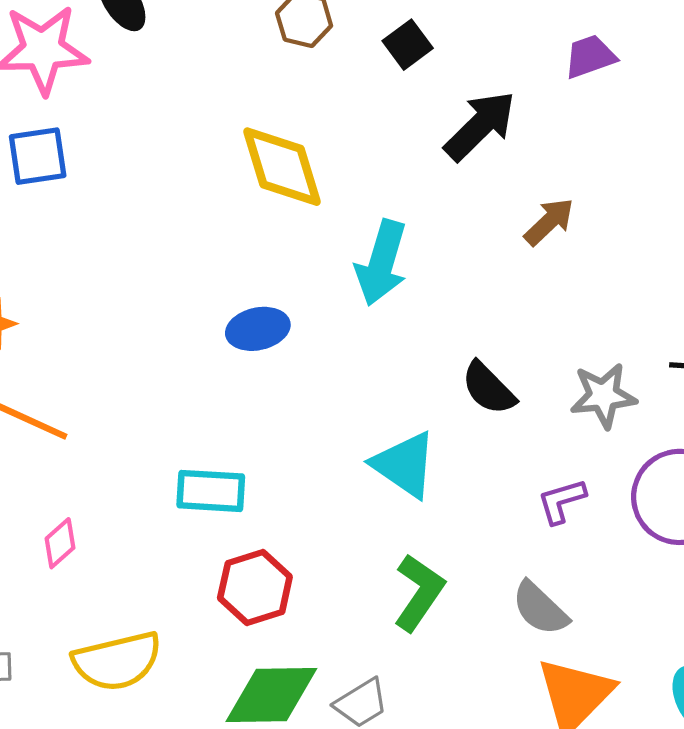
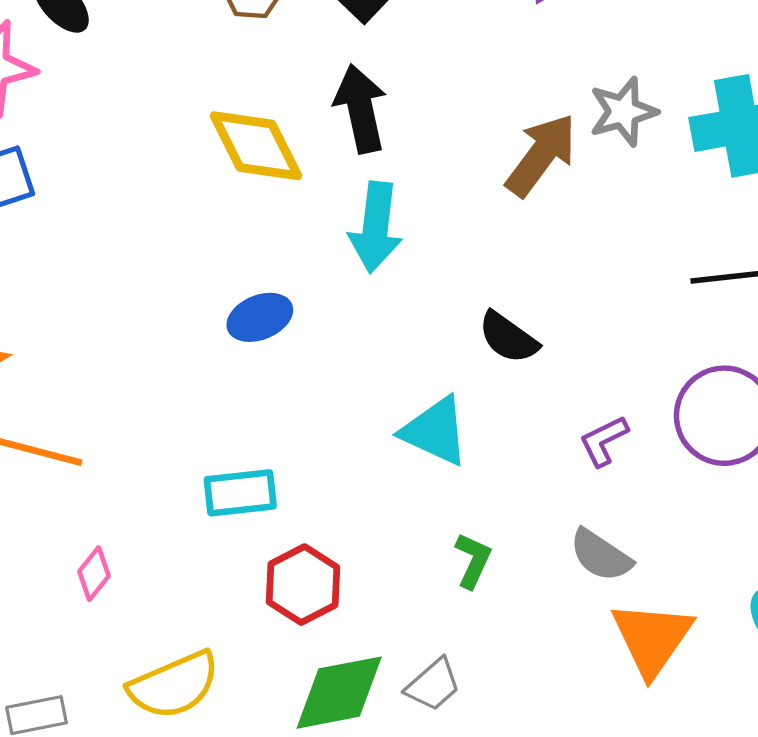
black arrow: (480, 126) -> (361, 109), moved, turned -48
brown arrow: (549, 222) -> (541, 155), size x1.5
gray star: (603, 396) -> (623, 112), moved
green L-shape: (419, 592) -> (473, 560), size x0.7

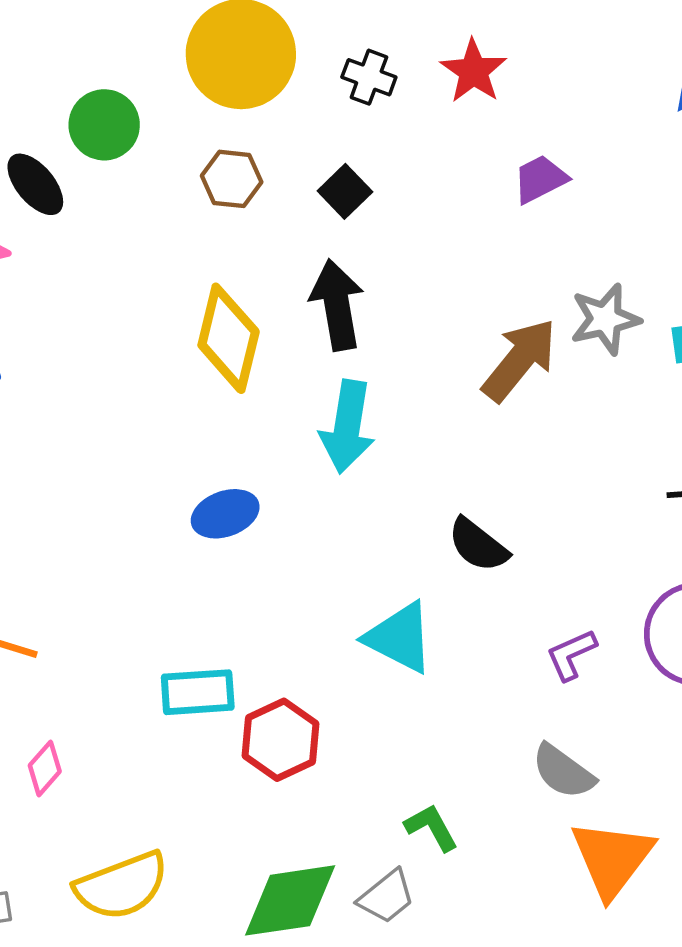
yellow diamond: (256, 146) -> (229, 338), turned 38
green L-shape: (473, 560) -> (431, 827), moved, turned -56
red hexagon: (303, 585) -> (280, 740), moved

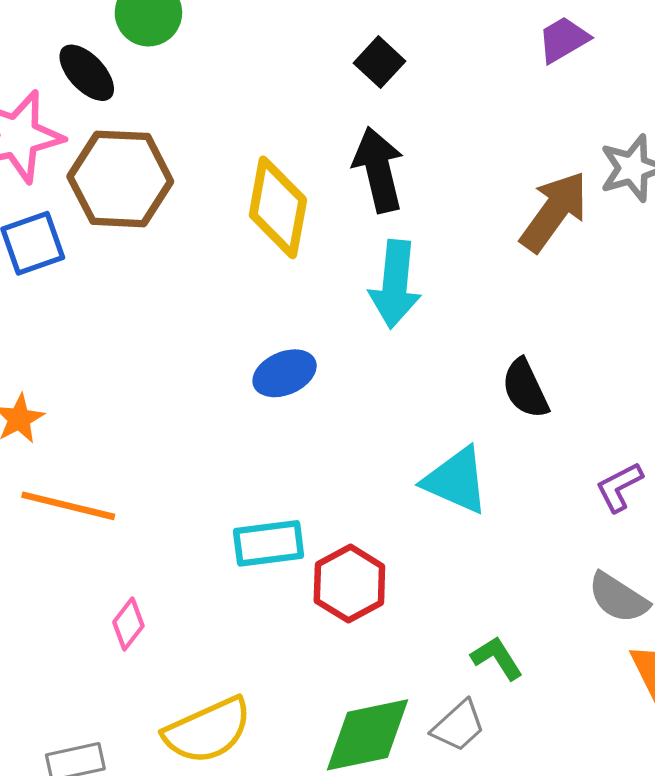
brown hexagon: (232, 179) -> (120, 179), moved, size x1.8
black semicircle: (478, 545) -> (525, 389), turned 30

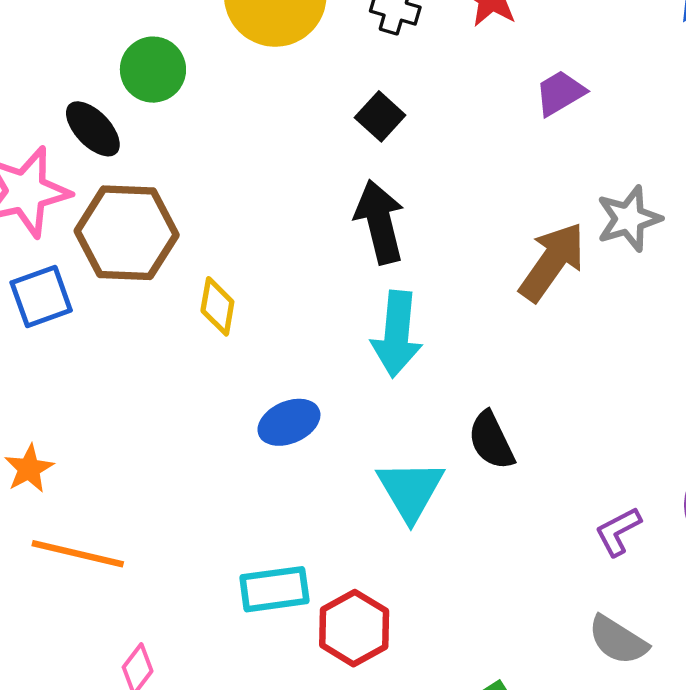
yellow diamond: (278, 207) -> (217, 306), moved, size x0.6
black semicircle: (525, 389) -> (491, 440), moved
cyan triangle: (456, 480) -> (410, 490), moved, turned 36

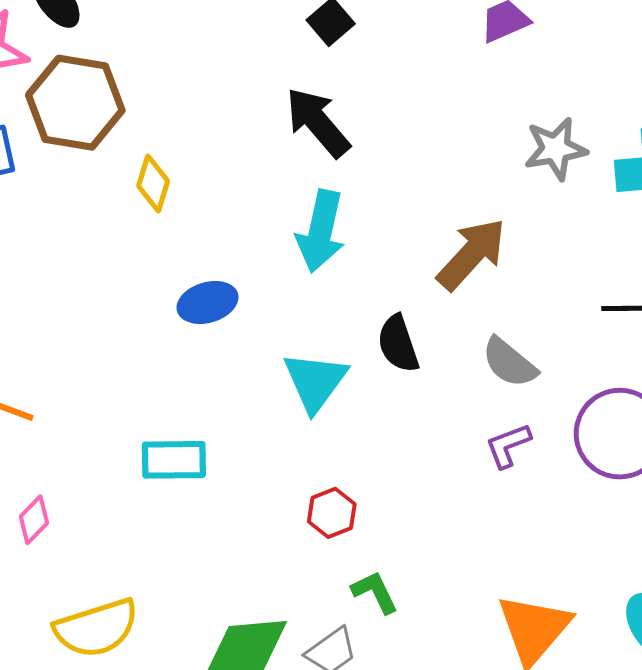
black arrow: (380, 222) -> (318, 122), turned -34
brown arrow: (552, 262) -> (472, 254), moved
red hexagon: (354, 628) -> (332, 513), moved, size x0.7
gray semicircle: (618, 640) -> (509, 363), moved

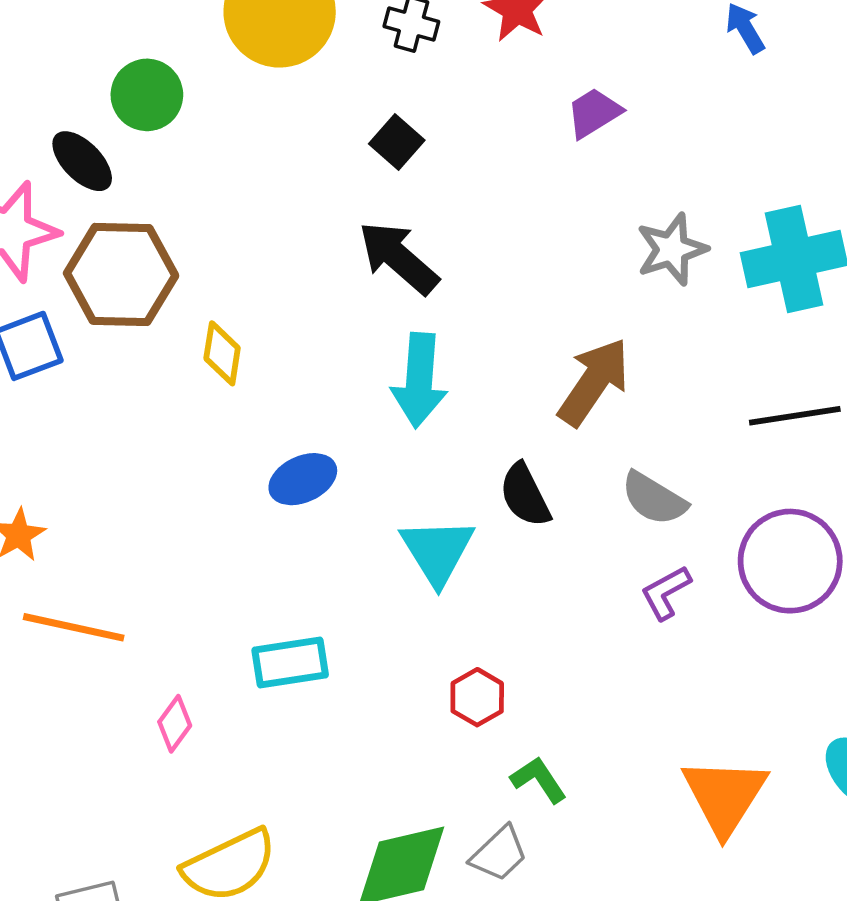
pink diamond: (34, 520) -> (175, 724), moved

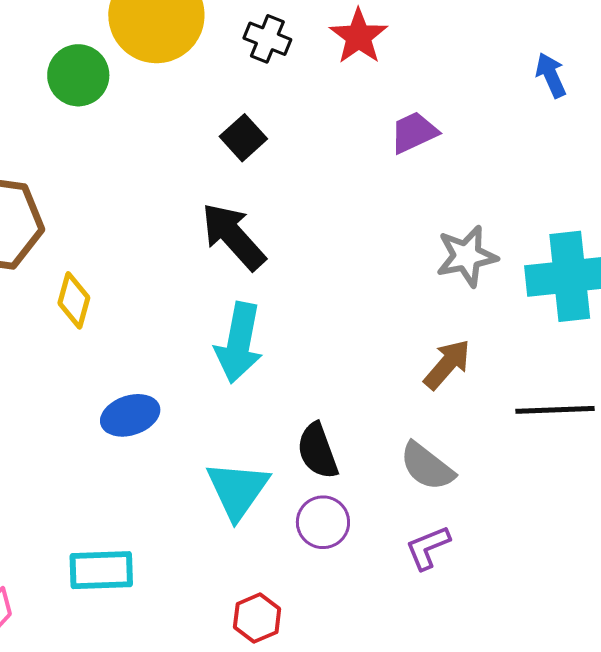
green circle: (147, 95) -> (78, 75), moved
brown arrow: (594, 382) -> (447, 364), moved, size x0.7
purple circle: (790, 561) -> (323, 522), moved, size x0.6

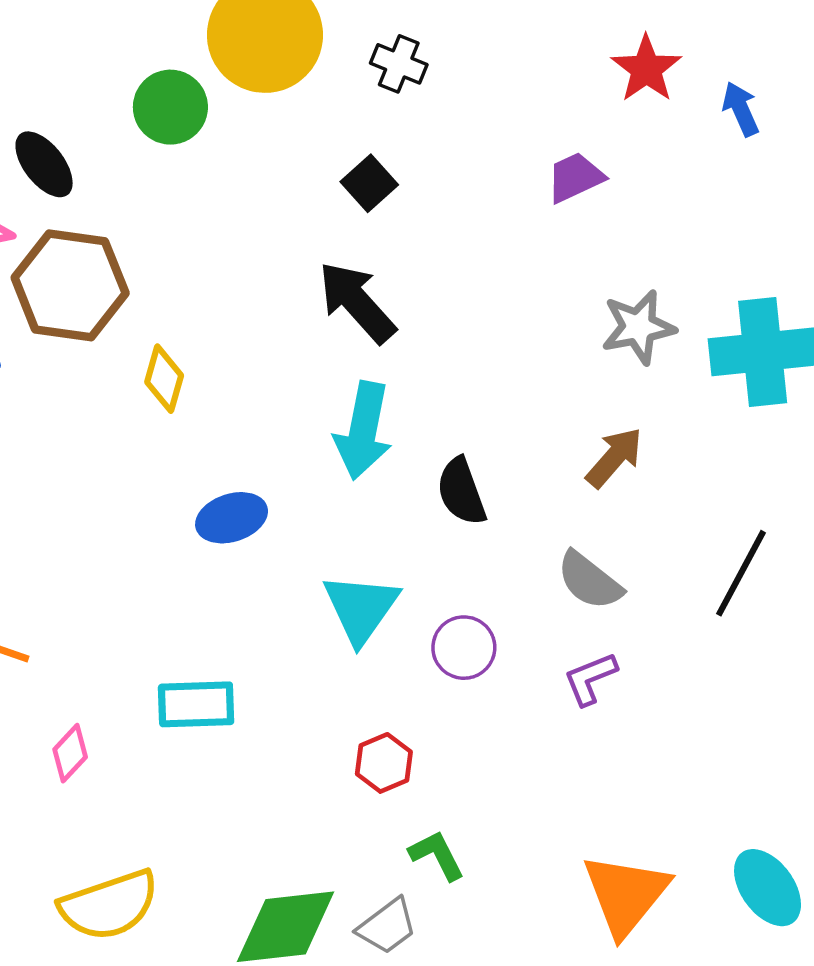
red star: (359, 36) -> (646, 69), moved
black line: (555, 410) -> (741, 573), moved, turned -60
black semicircle: (318, 451) -> (461, 492), moved

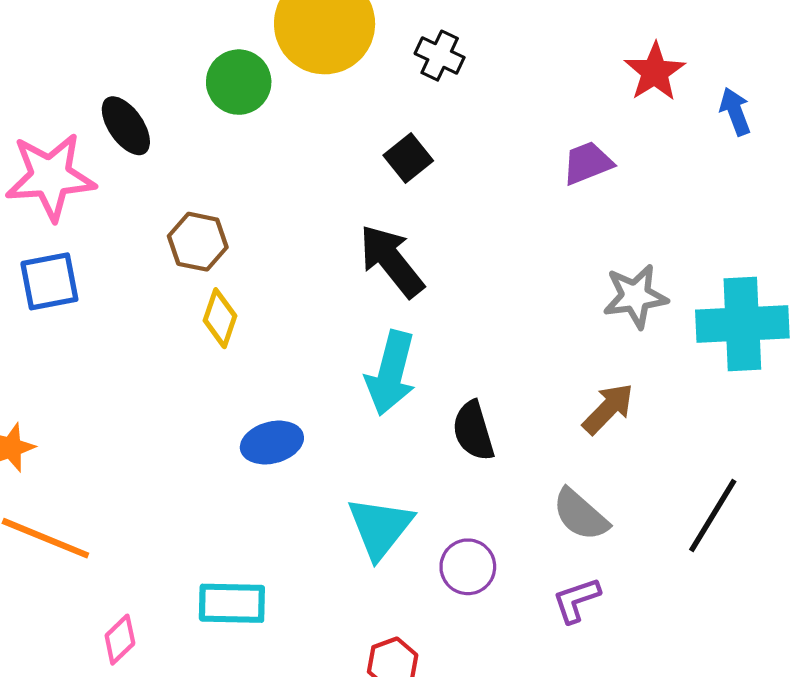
brown hexagon: (70, 285) -> (198, 242), moved, size x0.6

